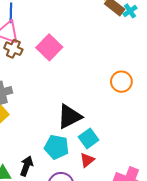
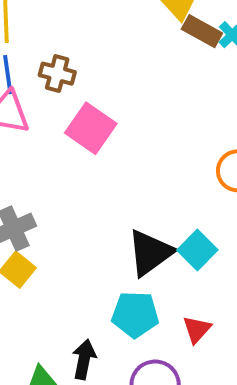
brown cross: (13, 49) -> (57, 74), moved
cyan square: (89, 138) -> (197, 250), moved

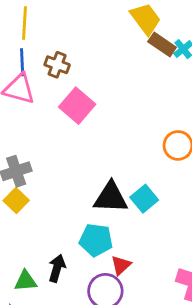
black triangle: (150, 253) -> (111, 197), turned 33
red triangle: (197, 329) -> (121, 265), moved

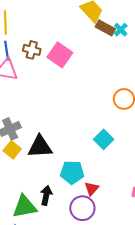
pink square: (77, 106) -> (60, 55), moved
black triangle: (111, 197) -> (40, 147), moved
green triangle: (25, 281) -> (25, 207), size x1.5

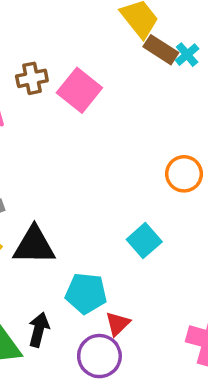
brown cross: (32, 50) -> (32, 78), turned -30

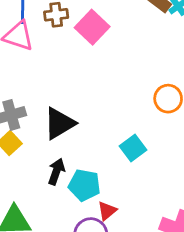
black triangle: (34, 245) -> (59, 123), moved, turned -36
black arrow: (39, 330) -> (56, 172), moved

